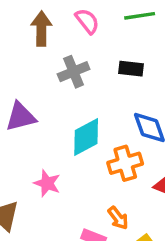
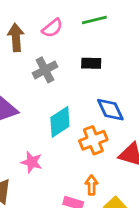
pink semicircle: (87, 21) -> (52, 28), turned 95
orange arrow: (118, 218) -> (92, 185), turned -138

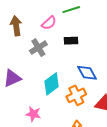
pink semicircle: (52, 28) -> (49, 23), moved

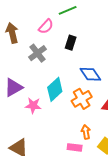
black rectangle: (71, 41) -> (71, 43), turned -64
pink star: (33, 114) -> (33, 105), moved

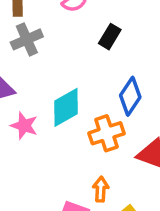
gray cross: (37, 53) -> (27, 39), moved
blue diamond: (90, 74) -> (130, 96), turned 55

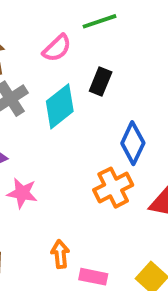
cyan diamond: (66, 107) -> (60, 106), moved
orange arrow: (101, 189) -> (60, 254), moved

